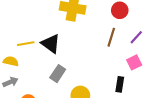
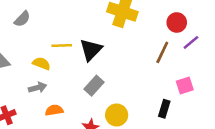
purple line: (136, 37) -> (191, 42), moved
black triangle: (51, 44) -> (91, 50), turned 30

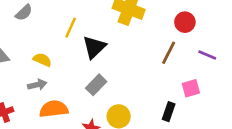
purple line: (191, 42) -> (207, 55), moved, turned 60
yellow line: (62, 45) -> (71, 28), moved, turned -66
orange semicircle: (54, 110) -> (54, 109), size x1.5

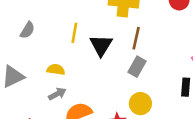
brown line: (169, 53) -> (136, 38), moved
gray rectangle: (96, 85) -> (137, 67), moved

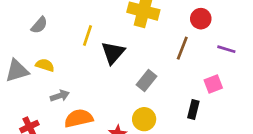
brown line: (136, 38) -> (182, 48), moved
yellow semicircle: (56, 70) -> (45, 65), moved

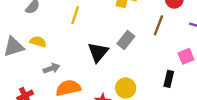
black triangle: (113, 53) -> (98, 52), moved
gray rectangle: (146, 80) -> (126, 40), moved

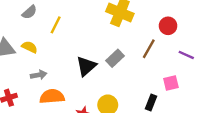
yellow line: (75, 15) -> (56, 25), moved

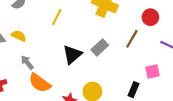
yellow line: (56, 25) -> (57, 17), moved
gray arrow: (39, 75) -> (27, 62), turned -120
orange semicircle: (52, 96) -> (40, 83), turned -140

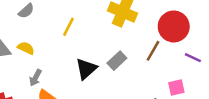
red circle: (150, 17) -> (174, 26), size x1.6
gray arrow: (27, 62) -> (35, 78), turned -112

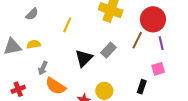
yellow semicircle: (26, 48) -> (34, 44), turned -32
purple line: (193, 58) -> (161, 43), moved, turned 56

